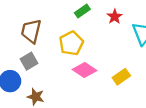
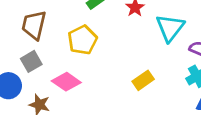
pink diamond: (85, 70) -> (66, 82), moved

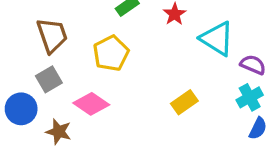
brown trapezoid: (34, 25) -> (52, 35), turned 148
cyan triangle: (170, 28) -> (217, 39), turned -36

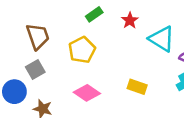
yellow rectangle: (184, 102) -> (137, 87), turned 54
pink diamond: (91, 104) -> (87, 93), moved

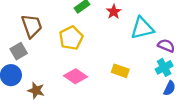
cyan triangle: (162, 39) -> (142, 28), turned -45
gray square: (35, 70) -> (19, 51), moved

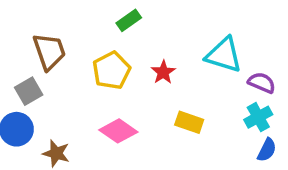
red star: (114, 12) -> (163, 72), moved
cyan triangle: (142, 28) -> (224, 55), turned 30

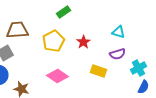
brown trapezoid: (49, 51) -> (17, 30), turned -75
cyan triangle: (224, 55) -> (118, 32), size x0.6
purple semicircle: (262, 83) -> (117, 54), moved, turned 140

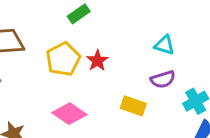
red star: (83, 42) -> (97, 61), moved

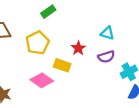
red star: (97, 61) -> (78, 48), moved
yellow rectangle: (133, 106) -> (62, 65), moved

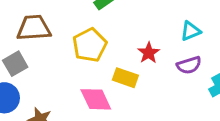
cyan triangle: (107, 33) -> (191, 31), turned -40
pink diamond: (42, 80) -> (96, 99), turned 30

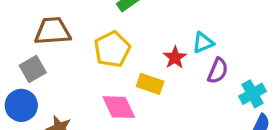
cyan triangle: (191, 31) -> (203, 43), moved
purple semicircle: (189, 65) -> (218, 71), turned -50

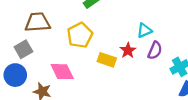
red star: (175, 57) -> (128, 50), moved
pink diamond: (119, 107) -> (62, 72), moved

